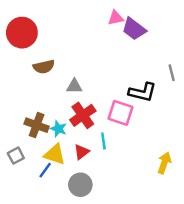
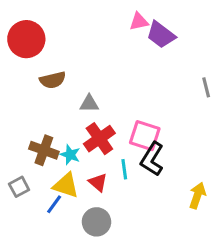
black L-shape: (142, 92) -> (152, 159), moved, turned 108
red triangle: (82, 152) -> (98, 182), turned -42

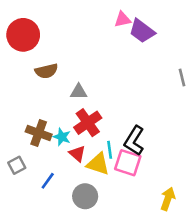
pink square: (145, 136) -> (128, 163), moved
red triangle: (98, 182) -> (77, 154), moved
yellow triangle: (66, 185) -> (98, 164), moved
yellow arrow: (197, 196) -> (168, 199), moved

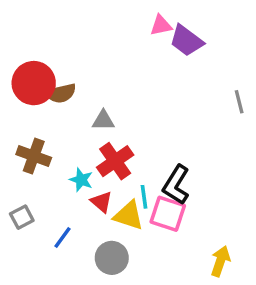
red circle: (23, 35) -> (34, 83), moved
brown cross: (39, 133) -> (34, 156), moved

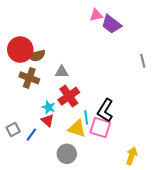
brown cross: (34, 156) -> (29, 78), moved
red triangle: (102, 202) -> (48, 120), moved
blue line: (63, 237) -> (31, 135), moved

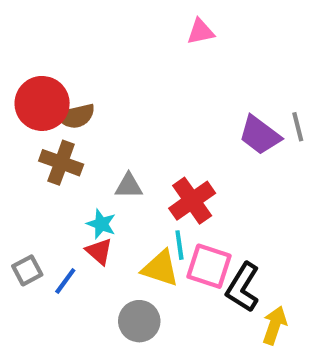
purple trapezoid: (111, 24) -> (260, 135), moved
gray triangle: (62, 72) -> (129, 186), moved
red cross: (69, 96) -> (192, 201), moved
black L-shape: (105, 110) -> (243, 287), moved

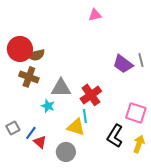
gray triangle: (129, 186) -> (61, 88), size x1.5
red triangle: (99, 251) -> (40, 142), moved
pink square: (209, 266) -> (136, 113), moved
yellow arrow: (275, 325) -> (139, 144), moved

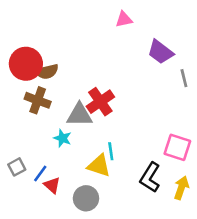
purple trapezoid: (123, 64) -> (160, 52), moved
red cross: (91, 95) -> (100, 102), moved

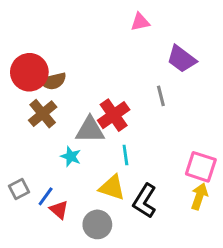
gray line: (184, 78) -> (161, 96), moved
brown cross: (38, 100) -> (43, 114), turned 30
cyan line: (111, 151) -> (125, 155), moved
black L-shape: (150, 177) -> (145, 201), moved
yellow arrow: (181, 188) -> (199, 196), moved

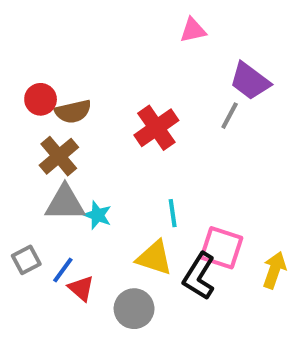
red circle: (29, 72) -> (41, 99), size x0.6
gray line: (161, 96) -> (230, 116), moved, turned 42
red cross: (114, 115) -> (156, 128), moved
gray triangle: (90, 130) -> (65, 203), moved
pink square: (201, 167) -> (221, 248), moved

